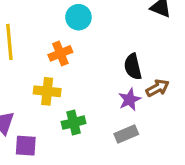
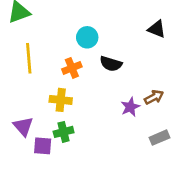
black semicircle: (133, 67) -> (111, 64), moved, turned -60
green cross: (74, 123) -> (64, 132), moved
gray rectangle: (126, 134) -> (160, 138), moved

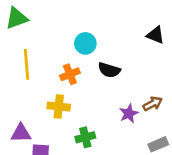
purple triangle: (23, 126) -> (21, 133), turned -50
green cross: (64, 132) -> (85, 137), moved

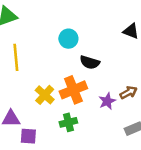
orange cross: (70, 74) -> (73, 90), moved, size x1.5
yellow cross: (59, 106) -> (45, 95), turned 36

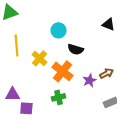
orange cross: (73, 90) -> (62, 71), turned -30
yellow cross: (45, 95) -> (39, 58), moved

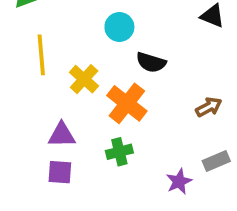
purple star: (89, 80) -> (179, 182), moved
purple triangle: (12, 94) -> (62, 135), moved

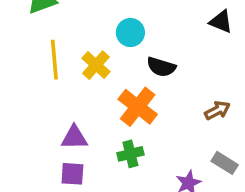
yellow cross: (84, 79) -> (96, 65), moved
gray rectangle: (216, 161) -> (225, 163), turned 55

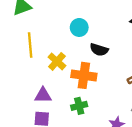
yellow cross: (96, 65) -> (57, 61), moved
orange cross: (138, 107) -> (84, 75), turned -30

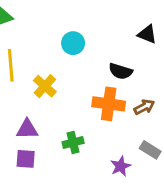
black semicircle: (99, 50) -> (121, 71), moved
orange cross: (84, 75) -> (109, 104), moved

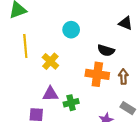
brown arrow: (144, 107) -> (123, 77), turned -64
purple triangle: (27, 129) -> (50, 94), moved

